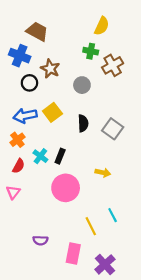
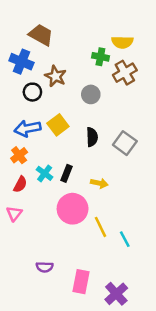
yellow semicircle: (102, 26) -> (122, 42), moved, turned 66
yellow arrow: (103, 173) -> (99, 183), moved
yellow line: (91, 226) -> (100, 227), moved

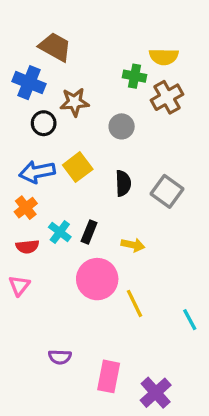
brown star: (56, 76) -> (74, 102), turned -30
red semicircle: (20, 184) -> (27, 247), turned 56
cyan line: (125, 239) -> (190, 320), moved

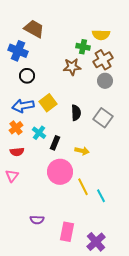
brown star: (74, 102) -> (72, 67), moved
gray circle: (122, 126) -> (105, 81), moved
cyan cross: (60, 232) -> (39, 133), moved
cyan line: (190, 320) -> (101, 196), moved

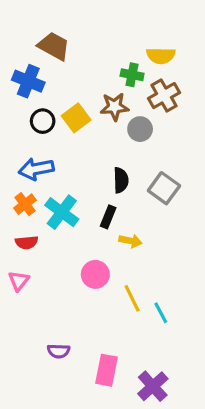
gray circle: (105, 81) -> (140, 129), moved
yellow square: (48, 103) -> (76, 118), moved
cyan cross: (39, 133) -> (62, 212), size x1.5
black rectangle: (55, 143) -> (108, 217), moved
pink circle: (60, 172) -> (95, 274), size x0.7

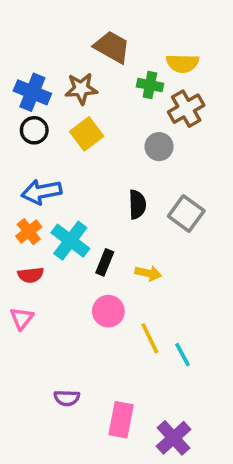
brown trapezoid: (54, 46) -> (112, 47), moved
brown star: (114, 107) -> (81, 89), moved
black circle: (43, 121) -> (34, 130), moved
black rectangle: (108, 217) -> (105, 262), moved

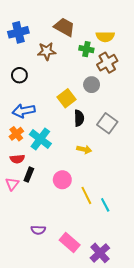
blue cross: (32, 92) -> (18, 32), moved, turned -36
yellow square: (87, 134) -> (66, 98), moved
black rectangle: (105, 262) -> (29, 175), moved
yellow arrow: (148, 273) -> (84, 149), moved
pink rectangle: (121, 420) -> (70, 242), turned -60

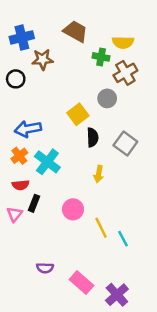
brown star: (47, 51) -> (43, 59), moved
black circle: (19, 75) -> (16, 79), moved
yellow arrow: (84, 149) -> (99, 174), turned 88

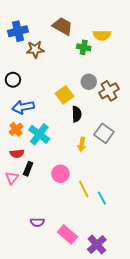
brown cross: (125, 73) -> (109, 91), moved
black circle: (16, 79) -> (13, 80), moved
gray square: (125, 144) -> (104, 133), moved

